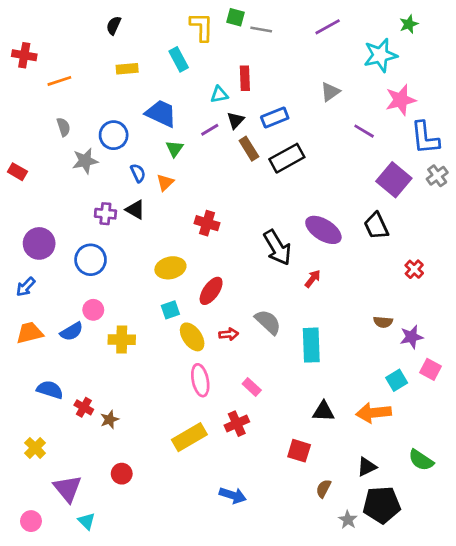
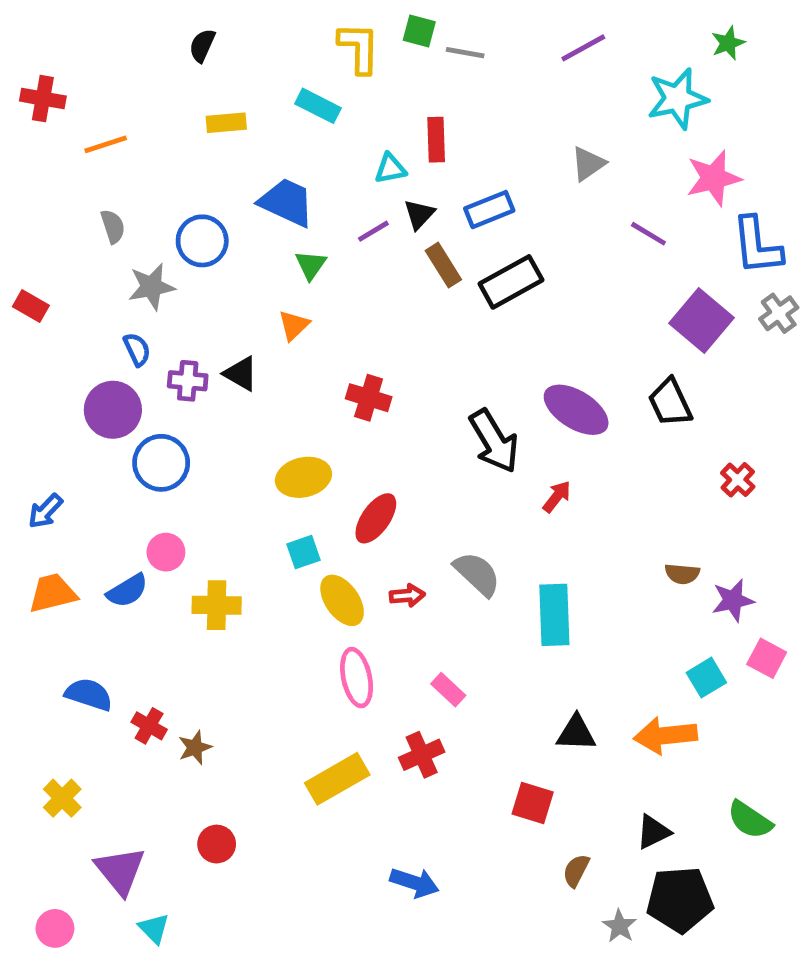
cyan rectangle: (179, 59) -> (318, 106), turned -35
blue semicircle: (138, 173) -> (137, 349), moved
purple circle: (39, 243) -> (113, 410), moved

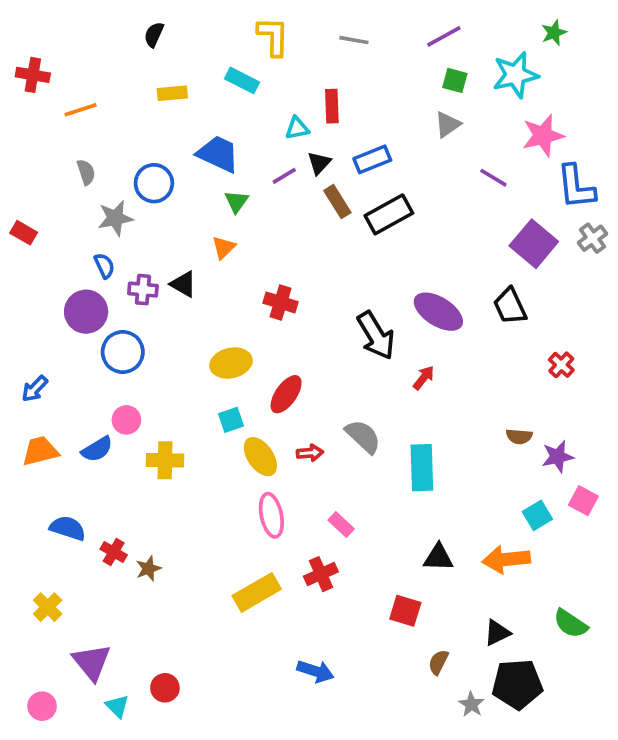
green square: (419, 31) -> (455, 80), moved
red circle: (217, 844) -> (165, 688), moved

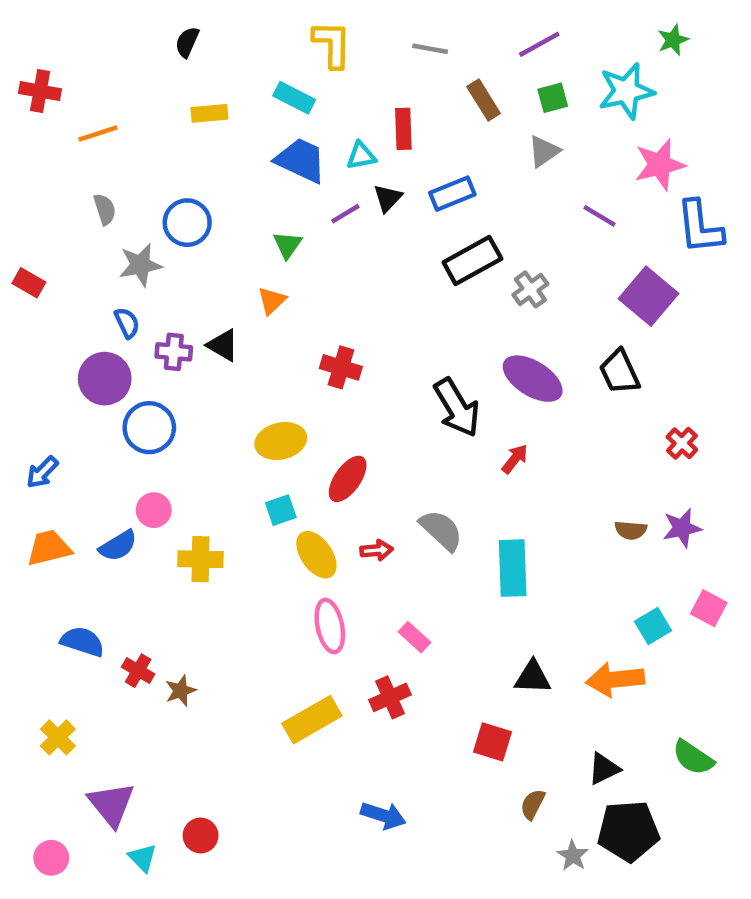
green square: (455, 80) -> (553, 98), turned -30
blue trapezoid: (218, 154) -> (301, 160), moved
brown rectangle: (337, 202) -> (484, 100), moved
gray cross: (593, 238) -> (530, 289), moved
purple star: (558, 457) -> (682, 528), moved

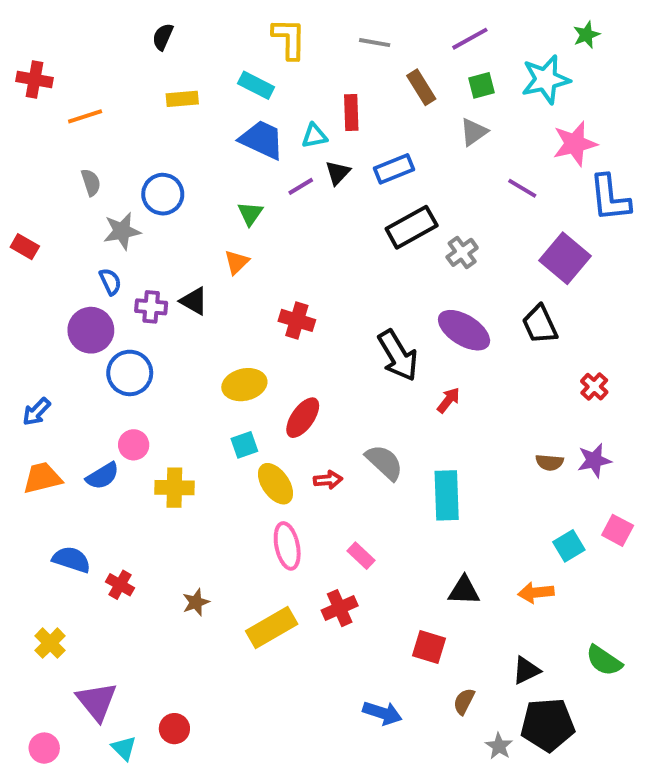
orange arrow: (615, 679) -> (536, 593), size x0.7
brown star: (180, 691) -> (196, 602), moved
blue arrow: (383, 815) -> (382, 713), moved

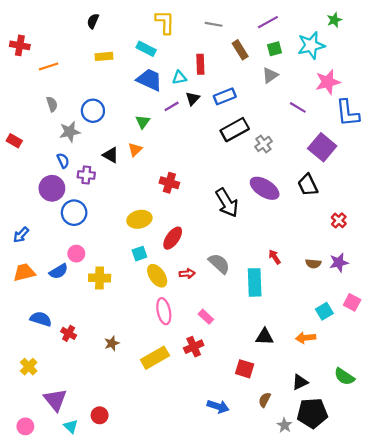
black triangle: (194, 301) -> (111, 155), moved
red arrow: (448, 400) -> (275, 257), moved, turned -72

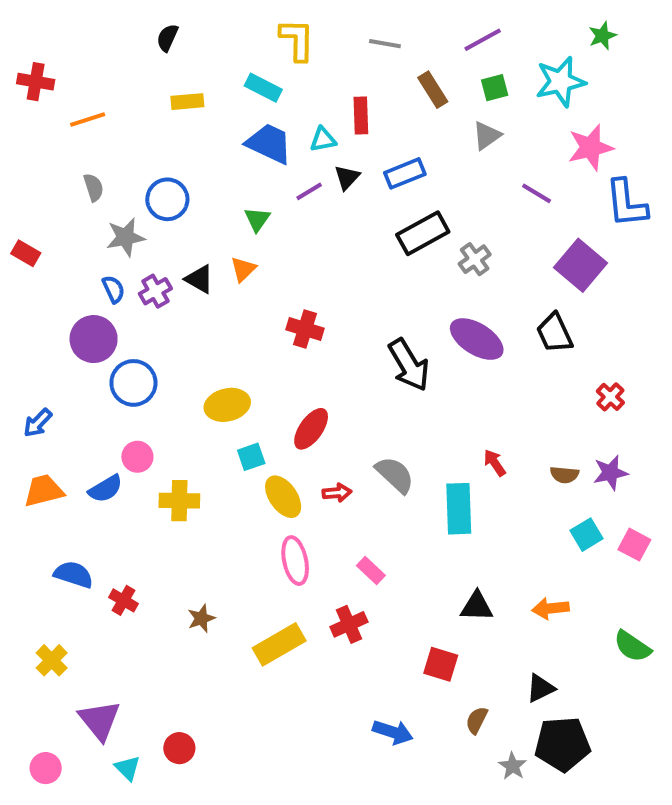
purple cross: (86, 175) -> (155, 291), moved, turned -35
yellow ellipse: (139, 219) -> (227, 405), moved
cyan square: (324, 311) -> (586, 535), moved
green semicircle: (344, 377) -> (632, 646), moved

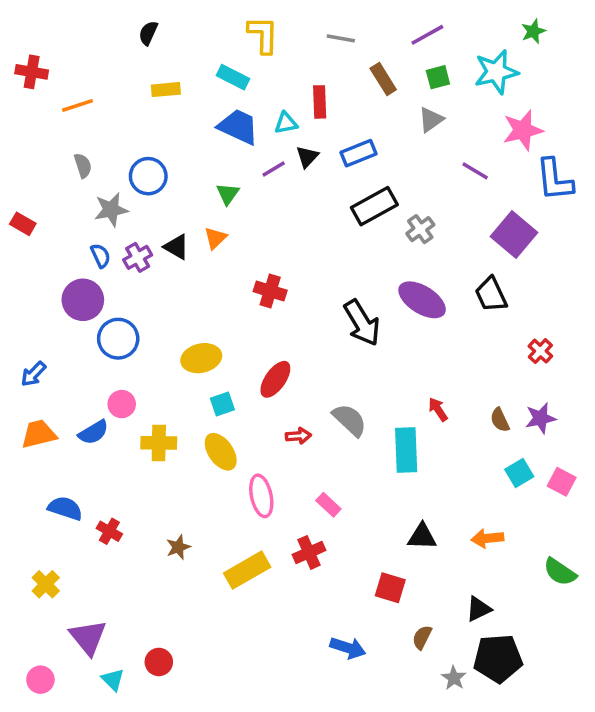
brown semicircle: (564, 475) -> (500, 420), turned 60
yellow ellipse: (283, 497) -> (221, 452), moved

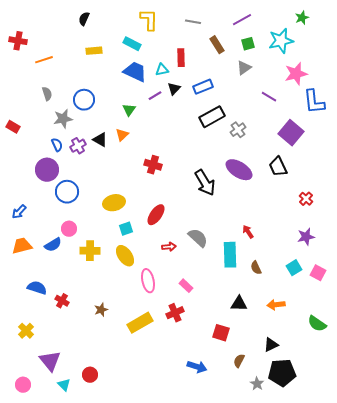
brown semicircle: (500, 420) -> (256, 268), moved

